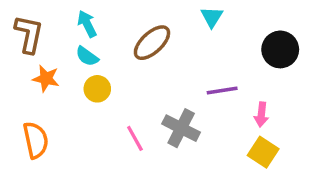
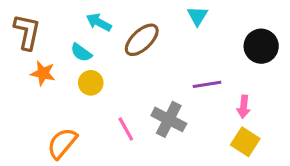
cyan arrow: (87, 24) -> (99, 22), moved, turned -35
orange semicircle: (36, 140) -> (62, 143), moved, turned -128

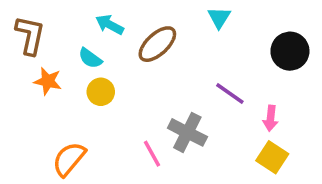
purple line: (207, 84) -> (230, 94), turned 44
pink line: (126, 129) -> (152, 154), moved

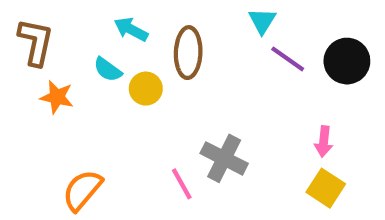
brown ellipse: (157, 44) -> (188, 53), turned -45
yellow circle: (101, 92) -> (146, 89), moved
purple line: (230, 94) -> (288, 59), moved

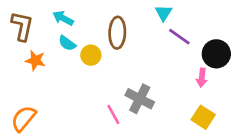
cyan arrow: (131, 29) -> (63, 18), moved
black circle: (347, 61) -> (216, 54), moved
pink arrow: (324, 142) -> (202, 78), moved
orange semicircle: (82, 190) -> (24, 119), moved

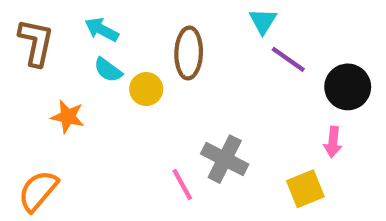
orange star: (35, 60) -> (68, 117), moved
pink arrow: (202, 78) -> (333, 142), moved
yellow square: (203, 117) -> (305, 189), moved, turned 35

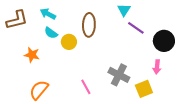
brown L-shape: (36, 42) -> (17, 20), turned 65
gray cross: (225, 159) -> (119, 75), moved
orange semicircle: (38, 191) -> (39, 90), moved

